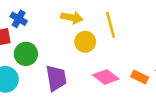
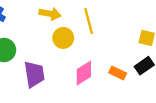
pink diamond: (106, 77) -> (84, 73), turned -70

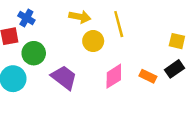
purple trapezoid: (34, 74) -> (64, 77), turned -44

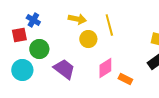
orange rectangle: (148, 76) -> (125, 79), moved

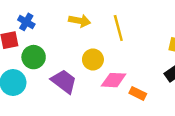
yellow circle: (88, 39) -> (93, 60), moved
pink diamond: (105, 68) -> (114, 80), turned 35

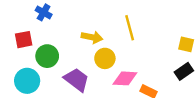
yellow arrow: (80, 21) -> (92, 37), moved
blue cross: (26, 22) -> (44, 12), moved

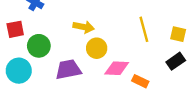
yellow line: (130, 28) -> (144, 29), moved
purple trapezoid: (77, 80) -> (68, 69), turned -48

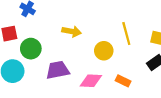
yellow circle: (97, 48) -> (104, 51), moved
pink diamond: (117, 68) -> (91, 81), moved

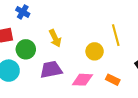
yellow arrow: (72, 31) -> (55, 38), moved, turned 54

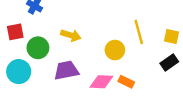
yellow arrow: (55, 38) -> (71, 35), turned -48
orange rectangle: (113, 80) -> (126, 82), moved

